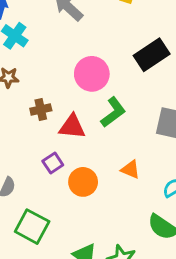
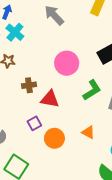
green L-shape: (113, 112) -> (92, 90), moved

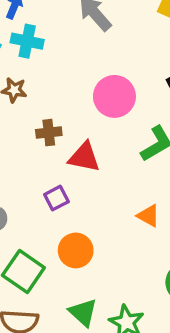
cyan cross: (15, 32) -> (27, 41), turned -30
orange circle: (54, 138) -> (76, 250), moved

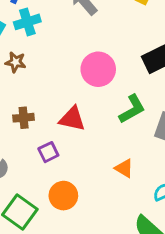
cyan cross: (27, 41) -> (27, 22), turned -30
brown cross: (49, 133) -> (24, 118), moved

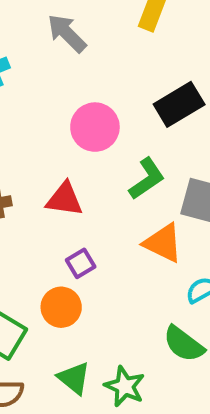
purple square: (48, 152) -> (81, 263), moved
orange triangle: (124, 168) -> (163, 243), moved, size x1.5

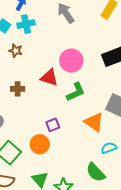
green L-shape: (147, 179) -> (76, 92), moved
red triangle: (64, 199) -> (49, 77), moved

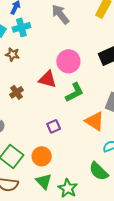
brown cross: (18, 89) -> (17, 92), turned -32
orange circle: (40, 144) -> (42, 156), moved

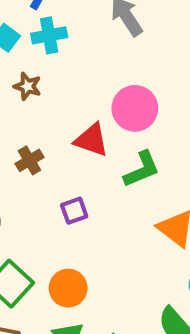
purple square: (54, 126) -> (74, 211), moved

